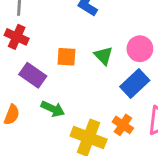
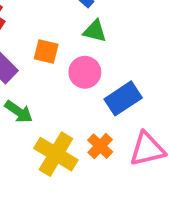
pink circle: (140, 49) -> (85, 72), moved
green triangle: (103, 56) -> (95, 31), moved, turned -42

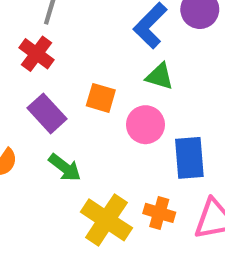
blue rectangle: (123, 98) -> (189, 158), turned -64
orange cross: (100, 146) -> (159, 213), turned -30

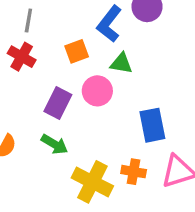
orange square: (101, 98) -> (77, 51), moved, turned -30
purple rectangle: (47, 113) -> (58, 103), moved, turned 76
pink circle: (145, 125) -> (97, 91), moved

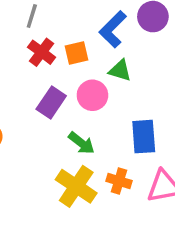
red cross: (22, 57) -> (42, 52), moved
green arrow: (54, 144) -> (81, 143), moved

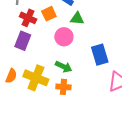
purple rectangle: (51, 103) -> (23, 41), moved
orange cross: (119, 181) -> (63, 87), moved
yellow cross: (76, 186) -> (36, 78), moved

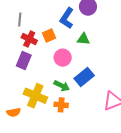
green triangle: (77, 18) -> (83, 39), moved
blue rectangle: (100, 55) -> (84, 77), moved, turned 66
orange semicircle: (11, 76) -> (14, 112), moved, turned 56

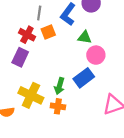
gray line: (20, 20) -> (39, 13), moved
pink circle: (63, 58) -> (96, 55), moved
green arrow: (62, 86) -> (59, 86), turned 77

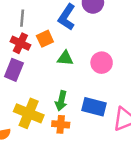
gray line: (39, 13) -> (22, 18), moved
green triangle: (85, 37) -> (65, 58), moved
blue rectangle: (84, 78) -> (94, 107), moved, turned 54

